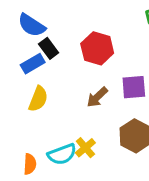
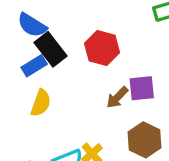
black rectangle: (49, 48) -> (51, 49), size x1.5
brown arrow: (97, 97) -> (117, 97), moved

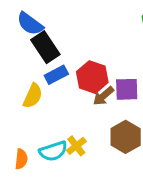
red hexagon: (102, 48) -> (92, 77), moved
blue rectangle: (34, 66) -> (56, 75), moved

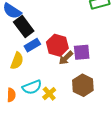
cyan semicircle: (53, 151) -> (32, 87), moved
orange semicircle: (21, 159) -> (11, 95), moved

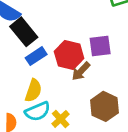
purple square: (82, 52) -> (100, 46), moved
yellow semicircle: (17, 61) -> (33, 91), moved

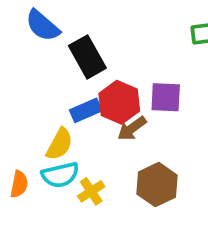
black rectangle: (24, 32) -> (87, 57), moved
blue rectangle: (36, 56) -> (86, 110), moved

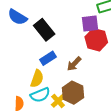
purple square: (166, 97) -> (90, 24), moved
red hexagon: (119, 102) -> (96, 40), moved
brown hexagon: (157, 185) -> (73, 93), moved

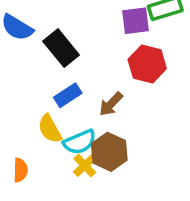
purple square: (90, 24) -> (136, 21), moved
yellow semicircle: (37, 79) -> (50, 129), turned 132
cyan semicircle: (40, 95) -> (80, 142), moved

